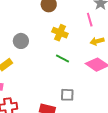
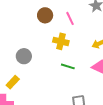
pink line: (90, 20) -> (70, 18), moved

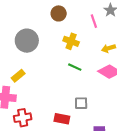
pink line: (70, 18) -> (94, 21), moved
gray circle: (24, 56) -> (27, 41), moved, size x1.5

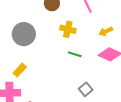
gray square: (81, 103) -> (86, 89), turned -32

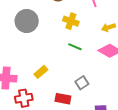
yellow rectangle: (20, 70) -> (41, 72), moved

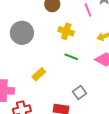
yellow rectangle: (41, 72) -> (39, 74), moved

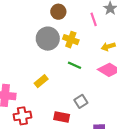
gray circle: (22, 33) -> (48, 39), moved

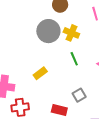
green line: (74, 65) -> (74, 59), turned 40

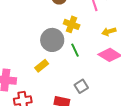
gray circle: (48, 31) -> (52, 40), moved

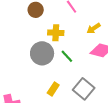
yellow rectangle: (42, 66) -> (53, 89), moved
gray square: (81, 86) -> (84, 89), size x1.5

